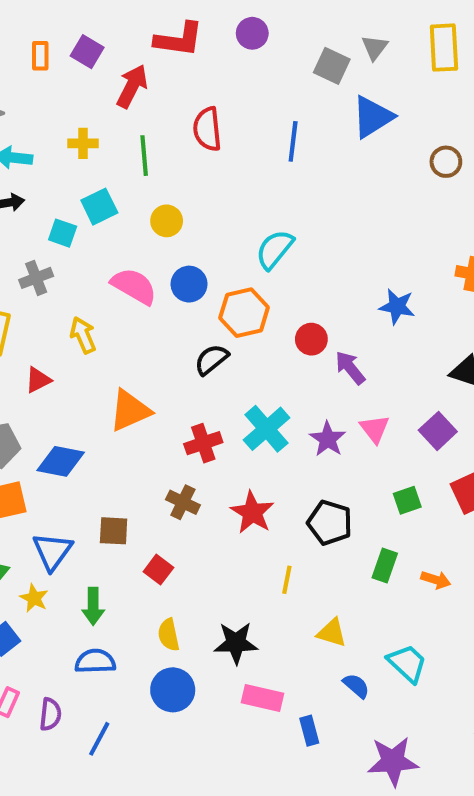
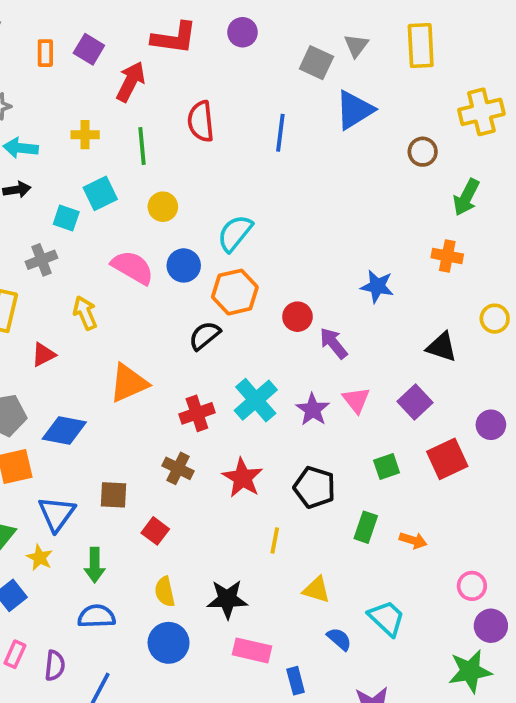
cyan semicircle: (275, 249) -> (235, 233), moved

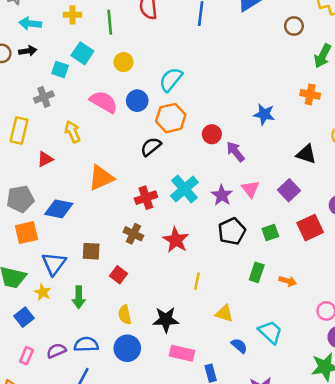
cyan square: (100, 193) -> (82, 53), turned -30
black pentagon: (315, 487) -> (232, 231), moved, turned 30
blue semicircle: (96, 616) -> (86, 344), moved
purple semicircle: (55, 666) -> (56, 351), moved, turned -120

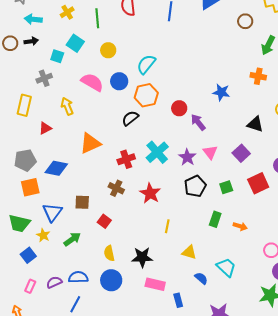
yellow cross: (73, 15) -> (67, 12), turned -32
green arrow: (79, 297) -> (72, 239), turned -126

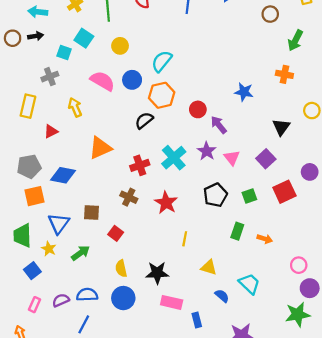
black triangle: (255, 124) -> (281, 127), turned 48
purple star: (187, 157) -> (207, 151), moved
green trapezoid: (19, 223) -> (22, 236), turned 75

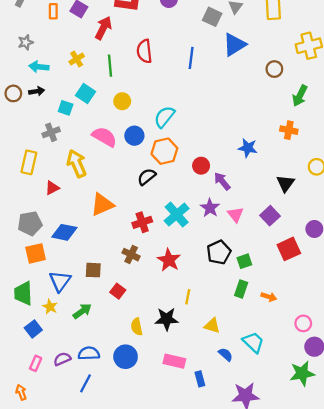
yellow arrow: (75, 107) -> (77, 163), size x1.4
green square: (249, 196) -> (244, 261), moved
yellow semicircle: (121, 268) -> (137, 327), moved
black star: (157, 273) -> (167, 319), moved

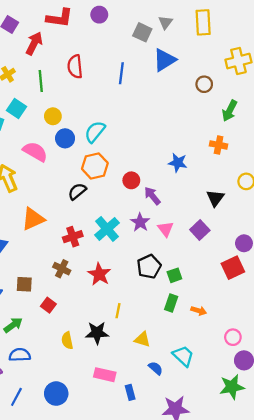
blue circle: (134, 136) -> (65, 138), moved
red square: (289, 249) -> (233, 268), moved
blue semicircle: (89, 353) -> (20, 355), moved
blue circle: (126, 357) -> (56, 394), moved

